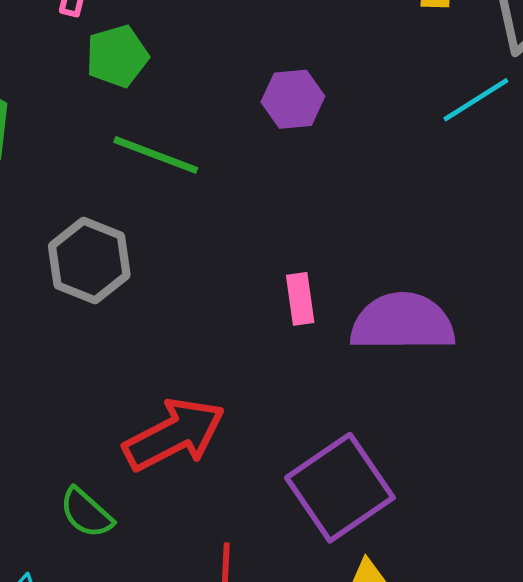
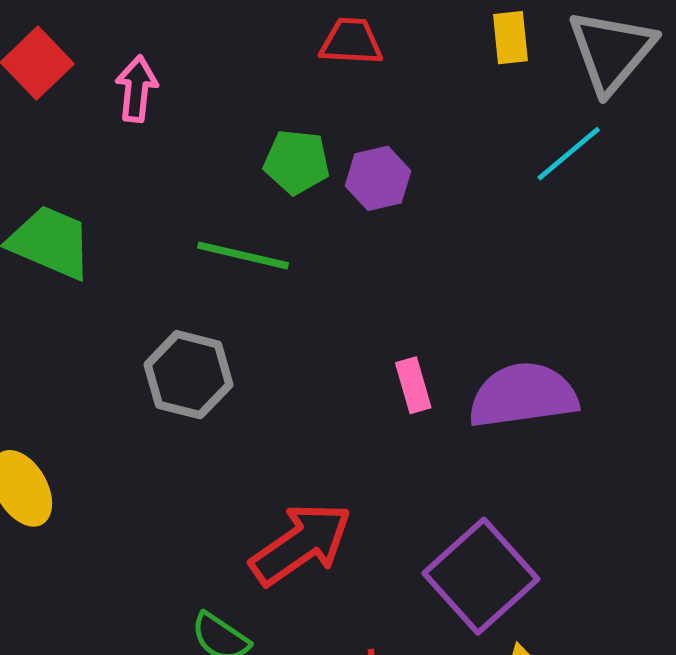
green pentagon: (117, 56) -> (297, 162), moved, turned 30

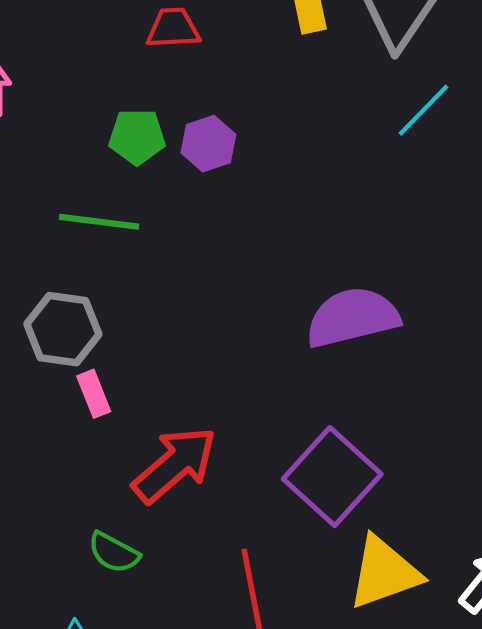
cyan line: (569, 154) -> (423, 110), moved
pink rectangle: (413, 385) -> (94, 394), moved

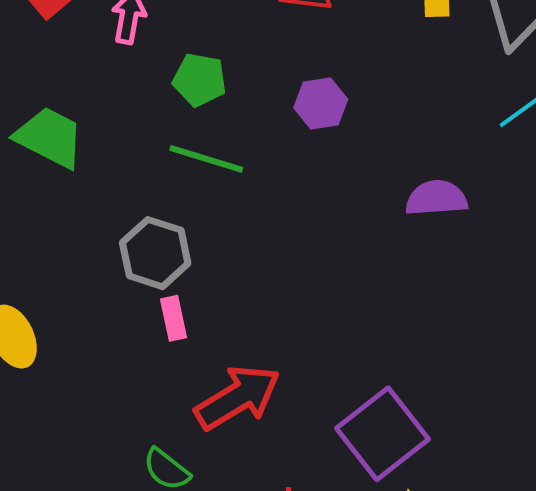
green pentagon: (137, 137) -> (200, 80), moved
purple semicircle: (352, 317) -> (436, 198), moved, size x0.7

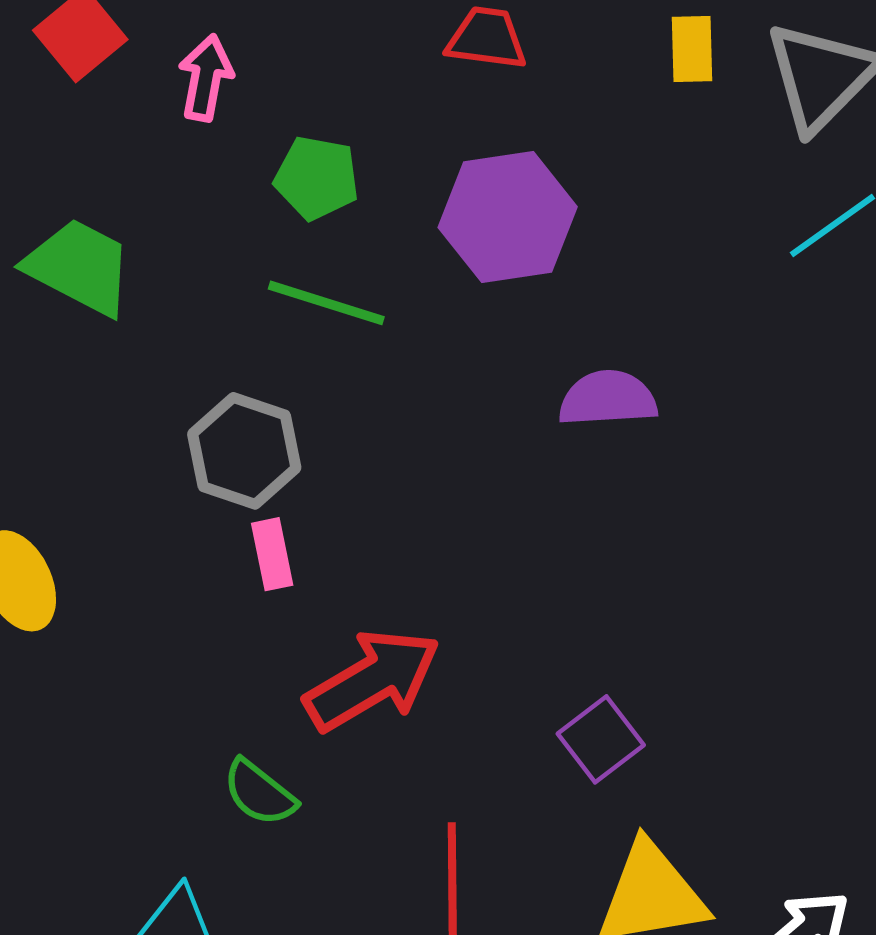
purple hexagon: (321, 104) -> (508, 217), size x1.6
purple semicircle: (436, 198) -> (608, 399), moved
purple square: (382, 434) -> (601, 739), size x0.6

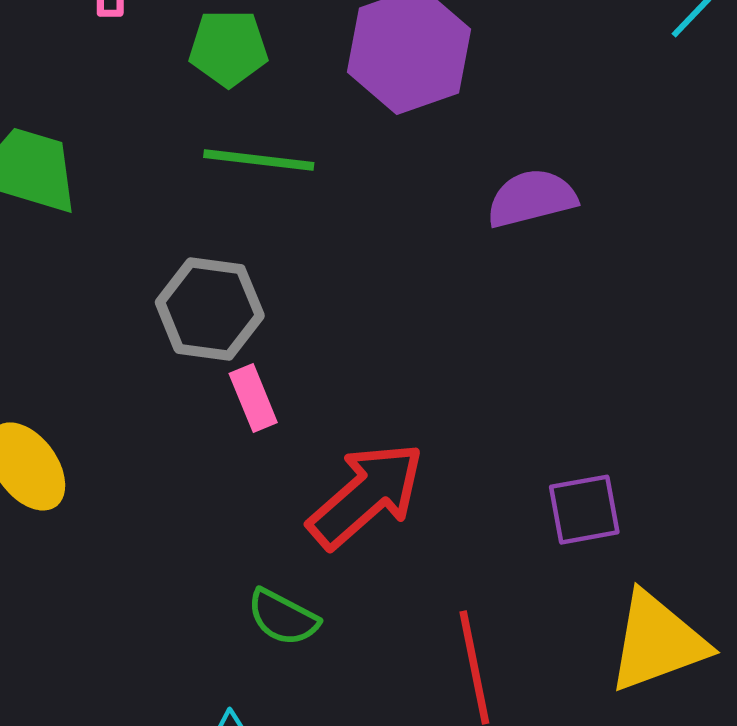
purple square: (601, 739) -> (584, 510), turned 38

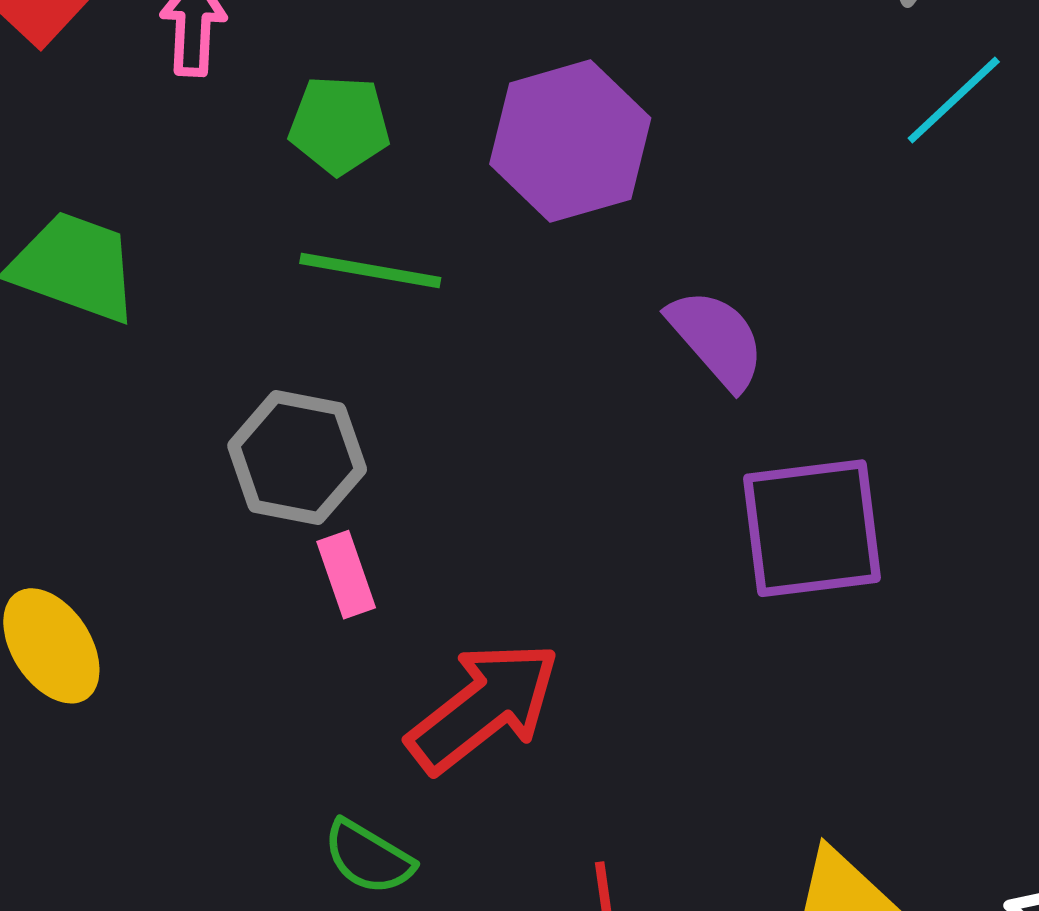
purple semicircle: (532, 198) -> (717, 339), turned 60
purple square: (584, 510) -> (812, 528), moved, size x1.6

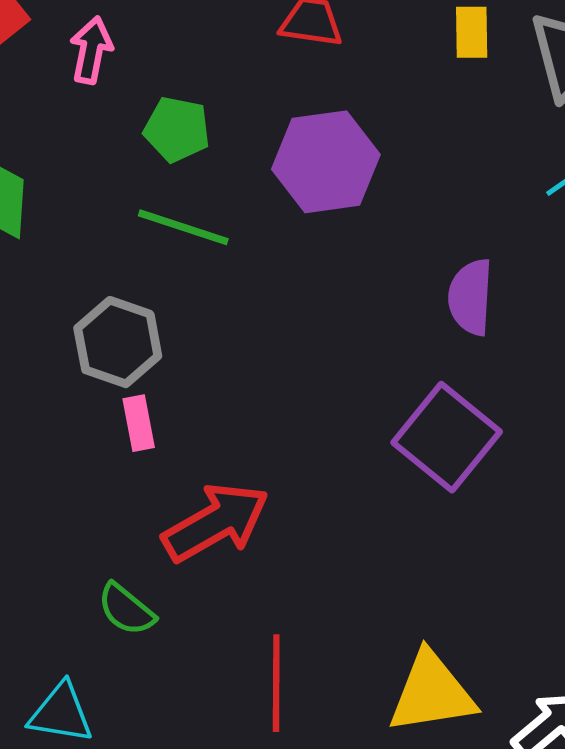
purple semicircle: (717, 339) -> (471, 297), moved, turned -144
purple square: (812, 528) -> (447, 437), turned 38

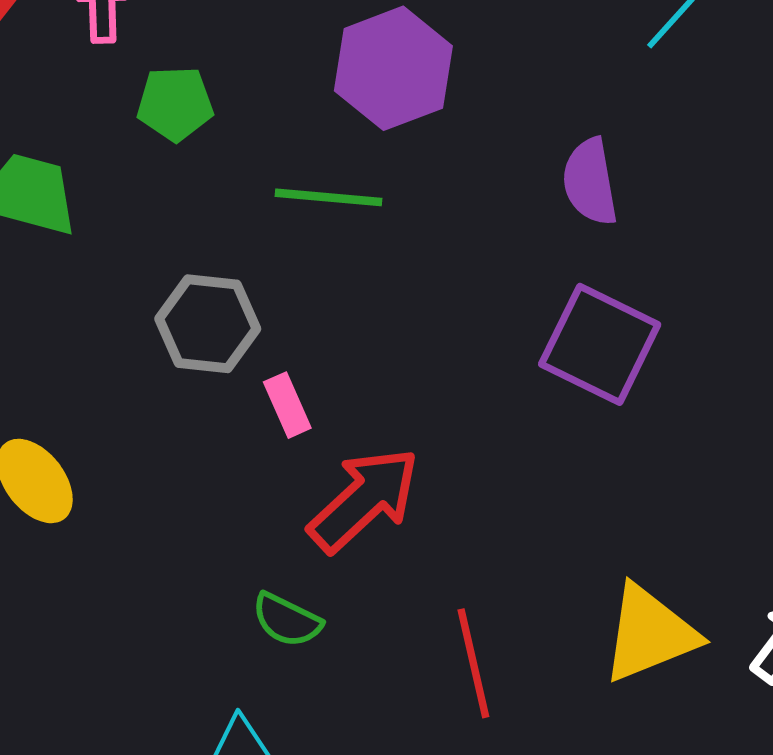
green pentagon: (177, 129) -> (175, 104), moved
green line: (183, 227) -> (328, 197), moved
pink rectangle: (139, 423) -> (287, 405), moved

